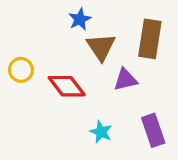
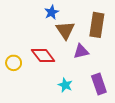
yellow circle: (21, 70) -> (14, 63), moved

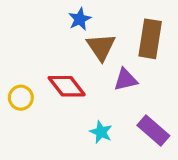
purple rectangle: (99, 84) -> (153, 130), turned -30

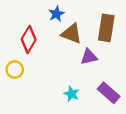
brown triangle: (101, 47) -> (71, 34), turned -35
red diamond: (67, 86) -> (29, 39), moved, turned 68

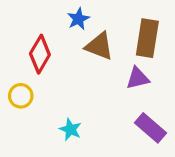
purple triangle: (89, 57) -> (138, 78), moved
cyan star: (71, 94) -> (70, 129), moved

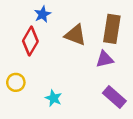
blue star: (78, 19) -> (43, 14), moved
yellow circle: (21, 96) -> (16, 82), moved

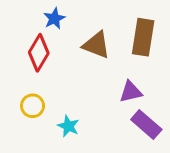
purple triangle: (105, 59) -> (131, 92), moved
yellow circle: (16, 82) -> (33, 106), moved

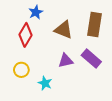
purple triangle: (131, 92) -> (66, 61), moved
purple rectangle: (146, 125) -> (91, 59), moved

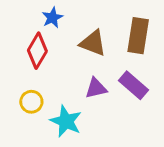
cyan star: (45, 83) -> (66, 121), size x1.5

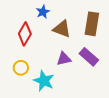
blue star: (52, 18) -> (43, 12), moved

